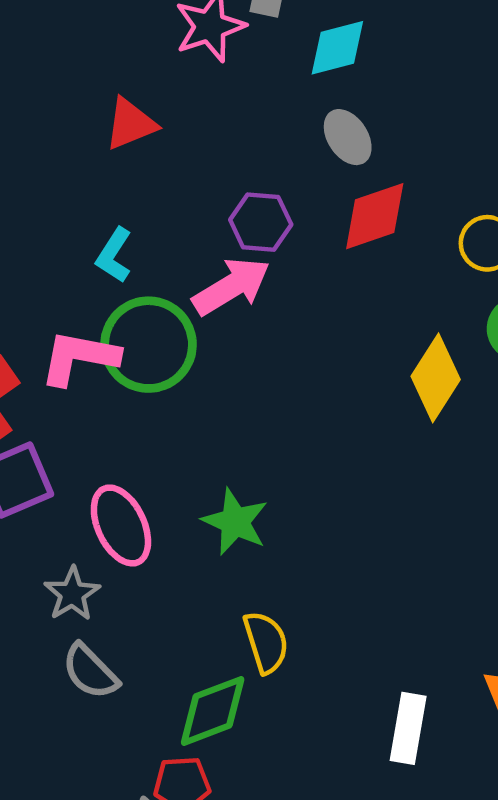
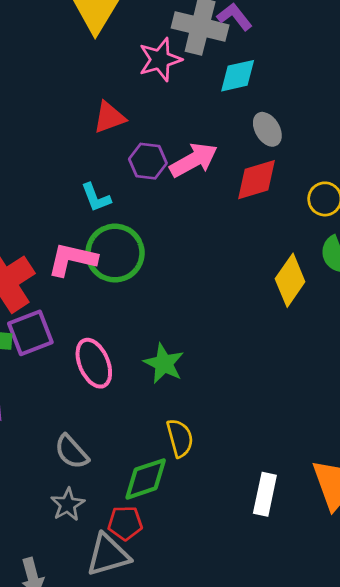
gray ellipse: (348, 137) -> (267, 129), moved
purple hexagon: (261, 222) -> (148, 161), moved
cyan L-shape: (114, 255) -> (96, 197), turned -56
pink arrow: (231, 286) -> (194, 160), moved
gray star: (72, 594) -> (68, 505), moved

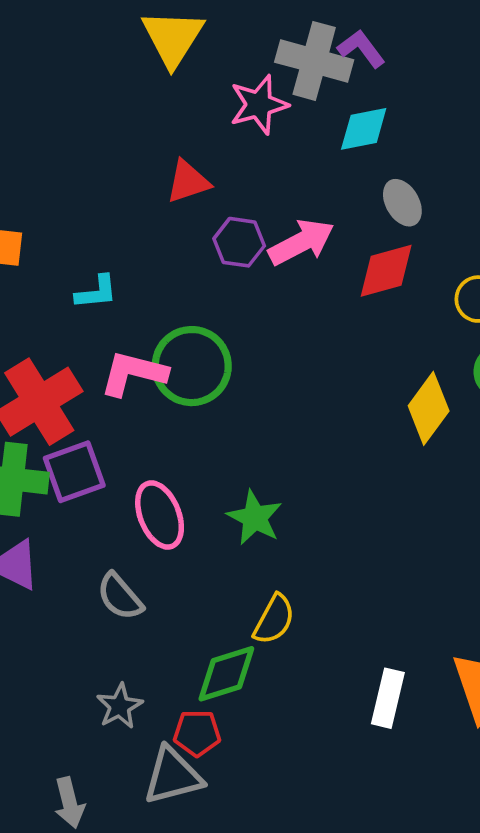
cyan L-shape: (96, 197) -> (96, 292), moved, turned -76
yellow semicircle: (180, 438) -> (274, 619), turned 42
gray semicircle: (72, 452) -> (120, 597), moved

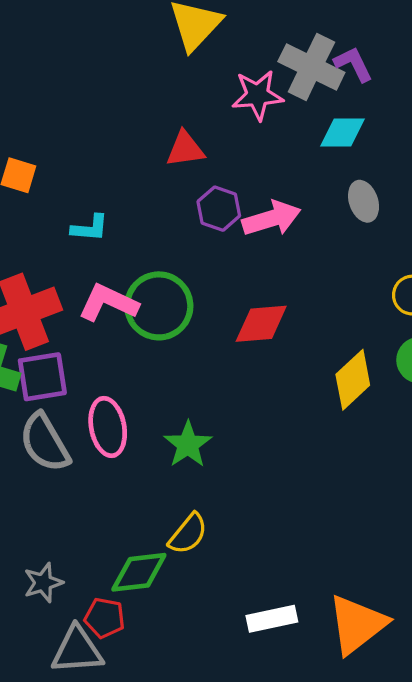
red diamond: (386, 271) -> (261, 324), moved
gray semicircle: (120, 597) -> (45, 443), moved, size x1.4
white rectangle: (388, 698) -> (272, 619), turned 54

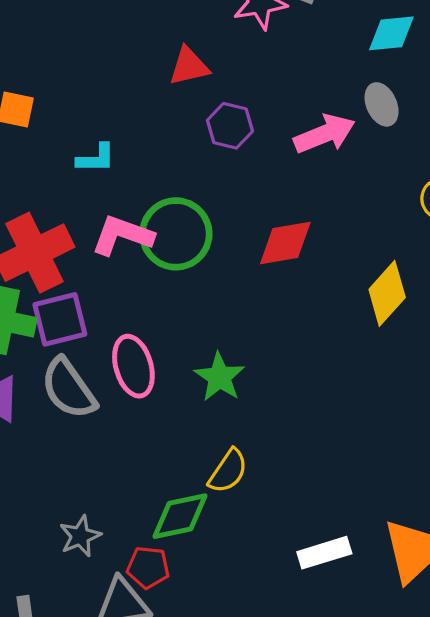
cyan diamond: (343, 133) -> (391, 33), moved
pink arrow: (271, 219) -> (324, 134), moved

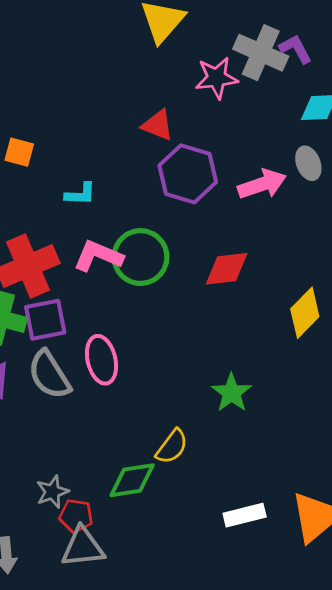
red triangle: (189, 66) -> (158, 125), turned 32
purple hexagon: (230, 126) -> (188, 174), size x1.6
green star: (219, 377) -> (232, 393), moved
red pentagon: (148, 567) -> (76, 516), moved

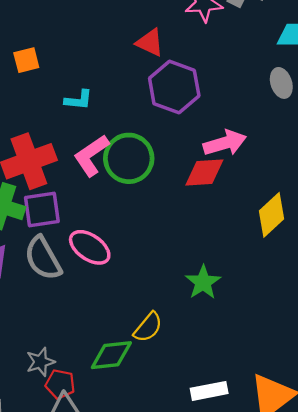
orange square: (19, 152) -> (26, 60), turned -32
pink arrow: (262, 184) -> (225, 143), moved
pink L-shape: (98, 256) -> (91, 155), turned -60
pink ellipse: (102, 360) -> (90, 247), turned -45

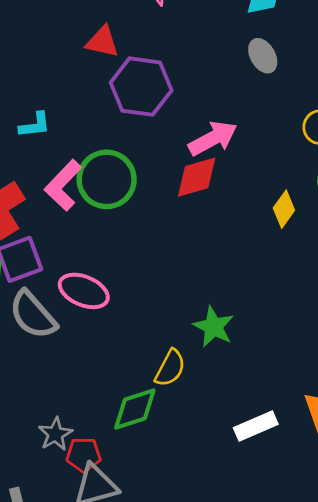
yellow diamond: (272, 215) -> (284, 209), size x0.7
green star: (203, 282) -> (214, 327), moved

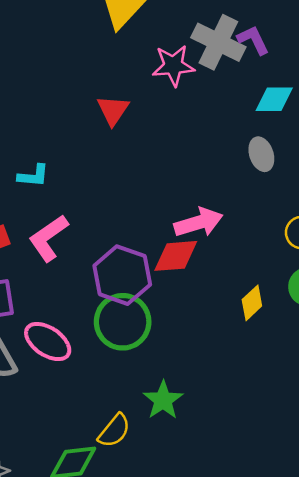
red triangle: (102, 42) -> (113, 110), turned 40
purple hexagon: (141, 87) -> (122, 275), moved
green circle: (107, 179) -> (123, 322), moved

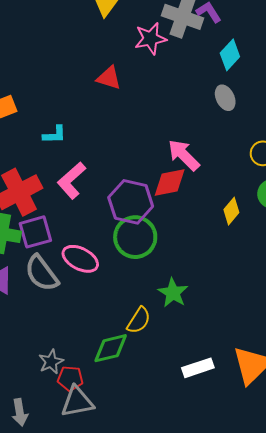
cyan diamond: (274, 99) -> (230, 55), turned -40
red triangle: (113, 110) -> (109, 78), turned -40
pink arrow: (198, 222) -> (184, 155), turned -111

